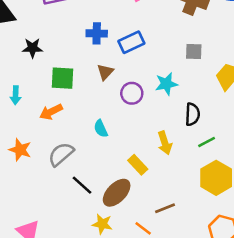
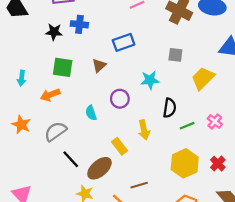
blue cross: (97, 33) -> (79, 24), moved
black star: (32, 48) -> (54, 32), moved
purple circle: (132, 93) -> (120, 99), moved
green line: (207, 142) -> (187, 126), moved

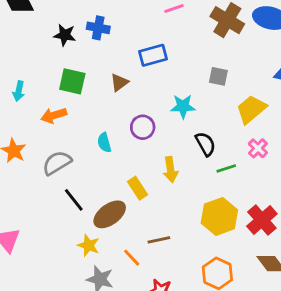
black semicircle: (170, 108) -> (205, 144), turned -42
pink cross: (215, 121) -> (258, 148), moved
red cross: (218, 164) -> (262, 220), size x1.5

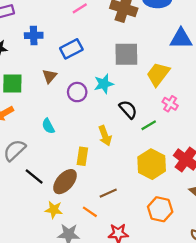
blue cross: (98, 28) -> (34, 35), moved
gray square: (218, 76) -> (126, 54), size x1.6
purple circle: (143, 127) -> (77, 92), moved
yellow rectangle: (138, 188) -> (82, 156), turned 54

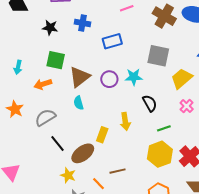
brown triangle: (50, 76) -> (79, 77), moved, size x1.6
green line: (149, 125) -> (164, 128), moved

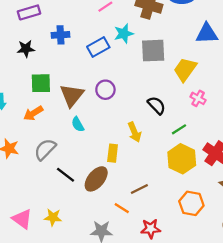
cyan star: (134, 77) -> (124, 34), moved
yellow star: (68, 175) -> (53, 217), moved

